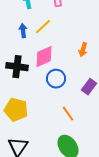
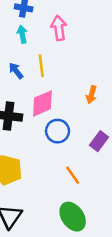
yellow line: (43, 27) -> (41, 66), turned -54
blue arrow: (23, 31) -> (16, 71), turned -32

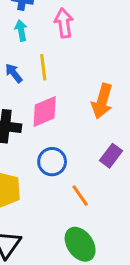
orange arrow: (91, 95) -> (102, 101), size x1.6
blue circle: (58, 131) -> (52, 162), moved

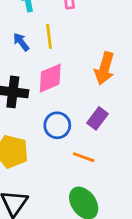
purple rectangle: (111, 156) -> (98, 118), moved
orange line: (80, 196) -> (84, 157), turned -35

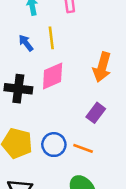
blue circle: (57, 125) -> (54, 145), moved

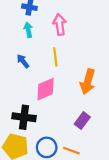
yellow line: (51, 38) -> (55, 57), moved
black cross: (18, 89) -> (24, 117), moved

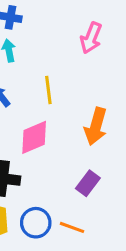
pink arrow: (60, 24) -> (91, 38), moved, turned -150

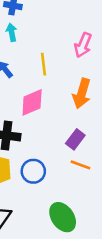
pink arrow: (91, 38) -> (83, 45), moved
orange line: (72, 227) -> (80, 165), moved

